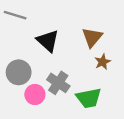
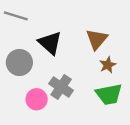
gray circle: (19, 72) -> (19, 62), moved
green trapezoid: (89, 98) -> (109, 94), moved

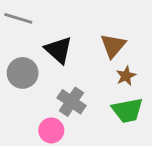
pink circle: (37, 99) -> (51, 130), moved

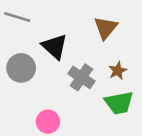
brown triangle: (113, 46) -> (106, 28), moved
gray cross: (71, 102) -> (81, 77), moved

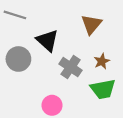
pink circle: (48, 122) -> (52, 105), moved

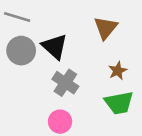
gray circle: (18, 59) -> (21, 51), moved
gray cross: (71, 67) -> (65, 83), moved

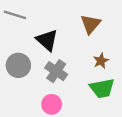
gray circle: (21, 51) -> (18, 65), moved

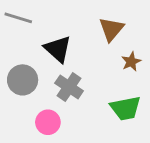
brown star: (101, 61) -> (131, 62), moved
pink circle: (52, 104) -> (48, 122), moved

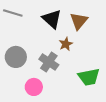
black triangle: (58, 49) -> (52, 19), moved
brown star: (131, 62) -> (66, 44), moved

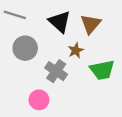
gray circle: (16, 57) -> (25, 48), moved
green trapezoid: (89, 77) -> (102, 70), moved

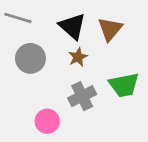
brown star: (76, 50) -> (78, 57), moved
gray cross: (56, 71) -> (82, 96), moved, turned 30

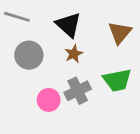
brown triangle: (110, 29) -> (120, 33), moved
pink circle: (47, 121) -> (49, 100), moved

